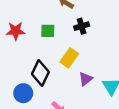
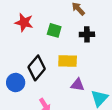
yellow rectangle: (69, 58) -> (68, 61), turned 42
purple triangle: (86, 79) -> (77, 85), turned 32

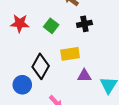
green square: (54, 30) -> (51, 26), turned 32

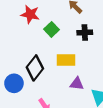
red star: (20, 23) -> (30, 14), moved

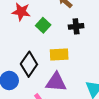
purple triangle: (77, 84) -> (56, 82), moved, size x1.5

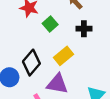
yellow rectangle: (59, 55) -> (63, 56), turned -42

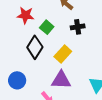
black diamond: (31, 63) -> (35, 47), moved

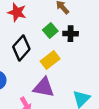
green square: (47, 27) -> (50, 31), moved

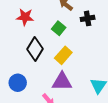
black cross: (71, 34) -> (88, 18), moved

